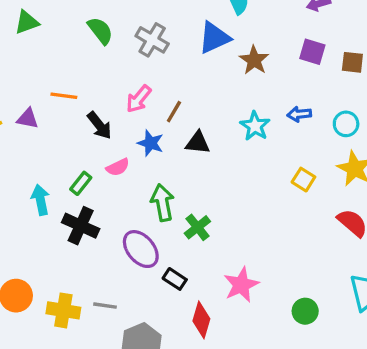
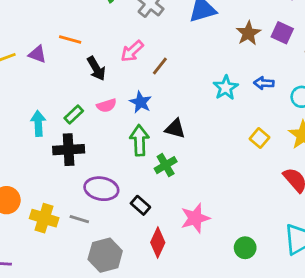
brown star: (254, 60) -> (248, 33), moved
blue star: (150, 143) -> (140, 102), moved
black triangle: (198, 143) -> (175, 129), moved
black cross: (81, 226) -> (69, 150), turned -36
purple ellipse: (141, 249) -> (101, 189), moved, turned -48

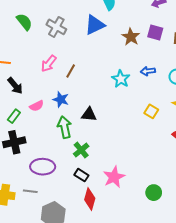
black arrow: (96, 69) -> (15, 86), moved
green cross: (166, 165) -> (81, 150), moved
black rectangle: (140, 205) -> (81, 175), moved

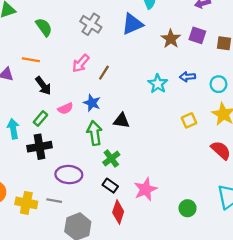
green semicircle: (24, 22) -> (44, 27), moved
yellow square: (151, 111) -> (189, 120), turned 32

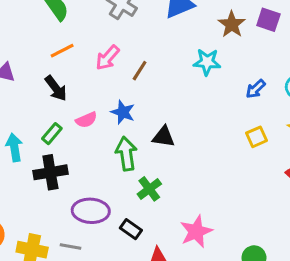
orange line: (31, 60) -> (62, 51), moved, turned -36
blue arrow: (187, 77) -> (256, 89), moved, turned -40
cyan star: (158, 84) -> (207, 62), moved, turned -30
black rectangle: (110, 186) -> (131, 229), moved

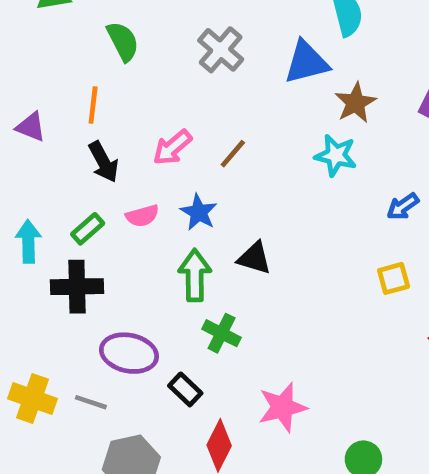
brown star: (232, 24) -> (355, 103), moved
orange line: (62, 51) -> (93, 105), moved, turned -65
pink arrow: (108, 58) -> (172, 147), moved
green cross: (149, 189) -> (222, 333), turned -35

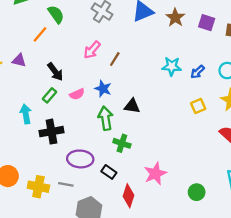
brown star: (355, 103) -> (175, 18), moved
orange line: (93, 105) -> (40, 34), moved, turned 42
pink arrow: (172, 147) -> (92, 50), moved
cyan star: (336, 155) -> (172, 66), moved
green rectangle: (88, 229) -> (50, 95), moved

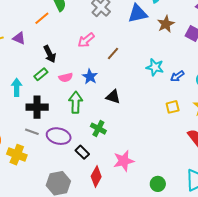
brown line: (115, 59) -> (113, 54), moved
green arrow: (105, 118) -> (76, 102), moved
gray line: (66, 184) -> (32, 132), moved

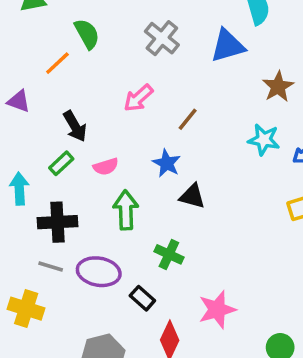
brown star: (166, 24) -> (278, 87), moved
blue star: (90, 77) -> (167, 163), moved

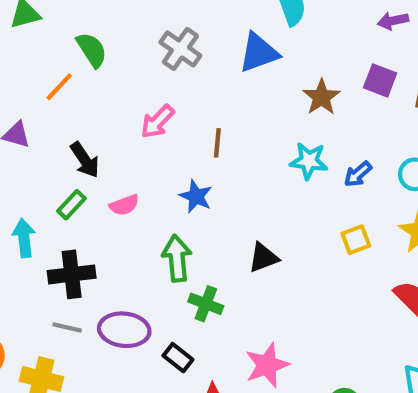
brown line: (188, 119) -> (217, 143), turned -30
black triangle: (192, 196) -> (263, 258), moved, turned -32
green arrow: (126, 210) -> (177, 258), moved

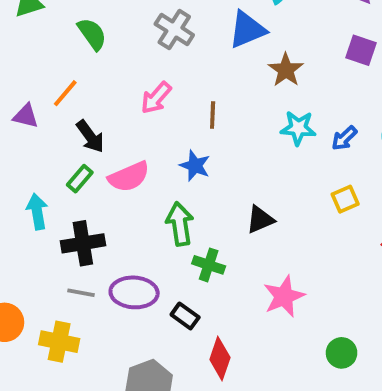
orange line: (59, 87) -> (65, 93), moved
brown star: (321, 97) -> (286, 70), moved
pink semicircle: (124, 205) -> (129, 177), size x1.5
pink star: (267, 365) -> (284, 296), moved

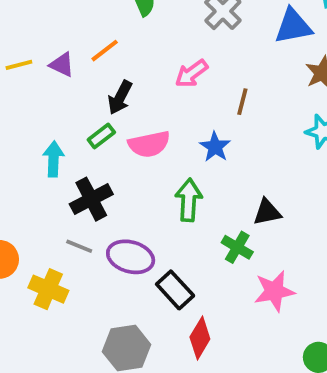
black arrow: (90, 136) -> (120, 97), turned 52
black cross: (83, 243) -> (91, 199), turned -30
green cross: (209, 265) -> (237, 247), moved
black rectangle: (185, 316) -> (175, 290), size x1.4

